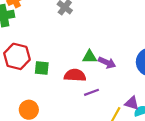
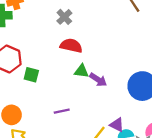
red semicircle: (75, 75) -> (71, 46), moved
purple line: (91, 92) -> (62, 111), moved

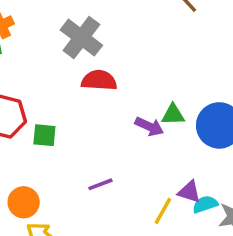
gray cross: (64, 17) -> (81, 38), size x1.6
green triangle: (81, 71) -> (173, 115), moved

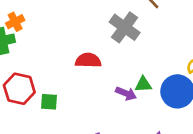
gray cross: (81, 38) -> (125, 27), moved

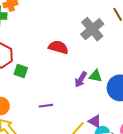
purple arrow: (126, 93) -> (81, 80), turned 84

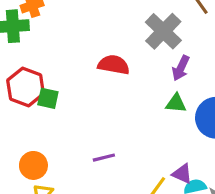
green square: (21, 71) -> (48, 98), moved
purple arrow: (81, 80) -> (181, 68), moved

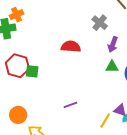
gray cross: (163, 31) -> (100, 23), size x0.7
orange circle: (33, 165) -> (18, 115), moved

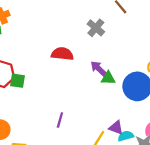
purple arrow: (113, 45) -> (99, 69), moved, turned 112
purple line: (70, 105) -> (60, 120), turned -56

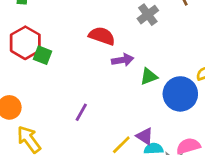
purple arrow: (99, 69) -> (123, 60), moved, turned 114
green triangle: (108, 78) -> (149, 76), turned -35

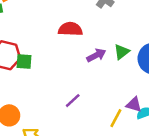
purple arrow: (123, 60) -> (96, 55), moved
purple line: (81, 112) -> (73, 101), turned 35

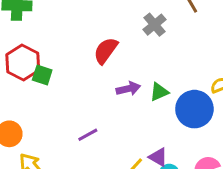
red semicircle: (70, 29) -> (106, 51), turned -70

